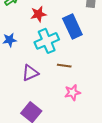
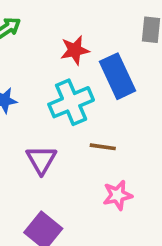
red star: (38, 14) -> (75, 50), moved
purple triangle: (30, 73) -> (41, 160), turned -36

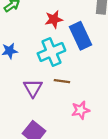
brown line: (103, 147) -> (62, 81), moved

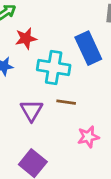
red star: (54, 19) -> (26, 38), moved
cyan cross: (51, 52) -> (54, 68), turned 32

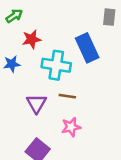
pink star: (88, 137) -> (71, 127), moved

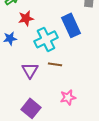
cyan cross: (56, 65) -> (46, 39), turned -35
pink star: (71, 127) -> (68, 97), moved

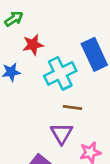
purple triangle: (30, 70) -> (62, 133), moved

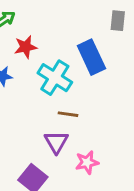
cyan cross: (60, 73) -> (55, 78), turned -32

